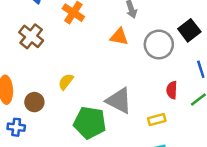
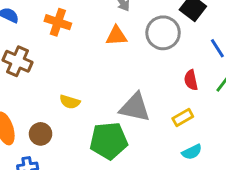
yellow semicircle: (66, 82) -> (70, 102), turned -96

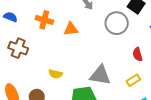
orange triangle: (116, 36) -> (71, 29), moved

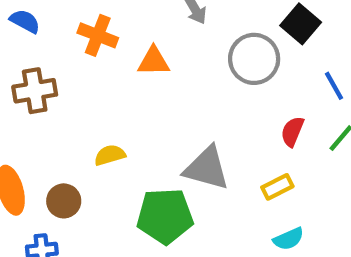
brown cross: (18, 48) -> (35, 91), turned -36
red semicircle: (138, 54) -> (292, 132), turned 32
yellow semicircle: (56, 74) -> (110, 155), turned 144

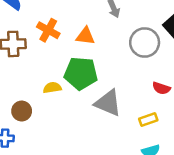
orange cross: (98, 35) -> (48, 30), moved
red semicircle: (292, 132) -> (161, 88), turned -102
green pentagon: (165, 216) -> (81, 73), moved

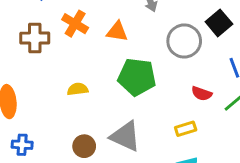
green pentagon: (81, 73) -> (137, 77), moved
gray triangle: (108, 103) -> (125, 136), moved
brown circle: (22, 111) -> (84, 146), moved

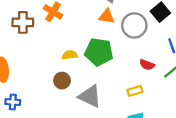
orange triangle: (117, 32) -> (107, 16), moved
yellow semicircle: (78, 89) -> (70, 55), moved
brown circle: (84, 146) -> (62, 81), moved

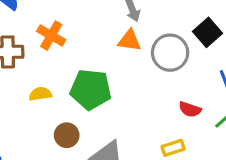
green pentagon: (99, 52) -> (91, 89), moved
yellow semicircle: (70, 55) -> (40, 94), moved

